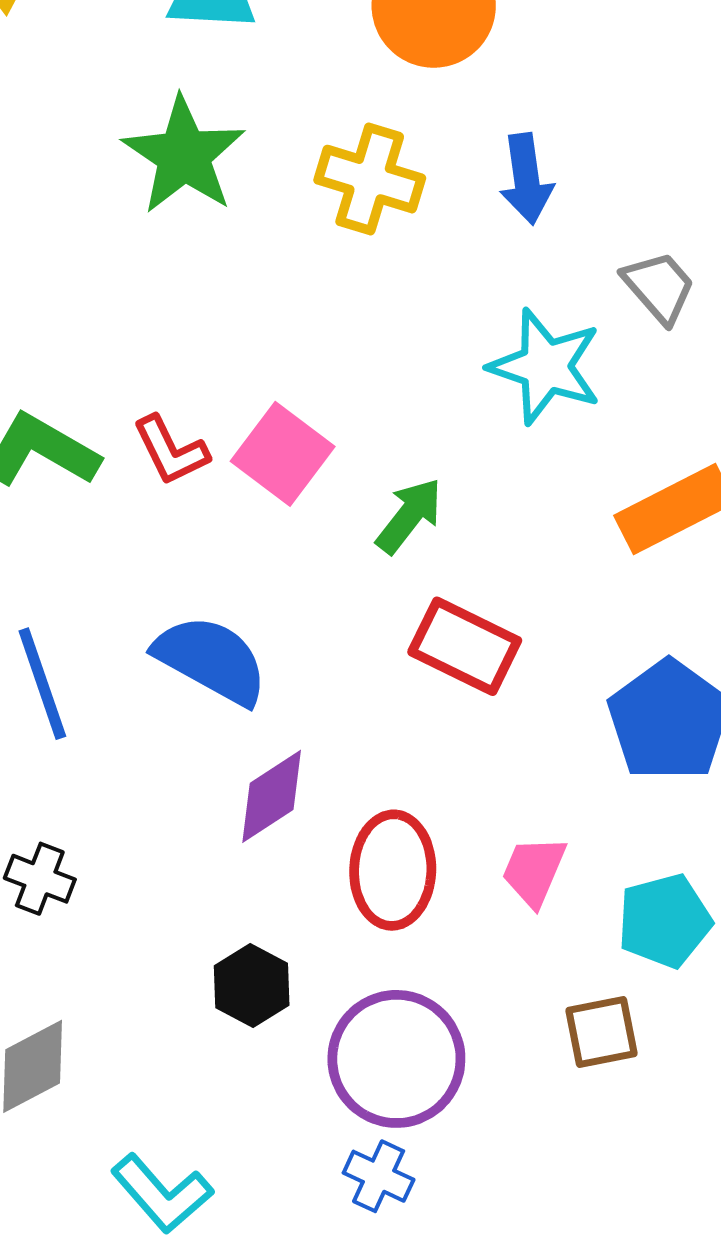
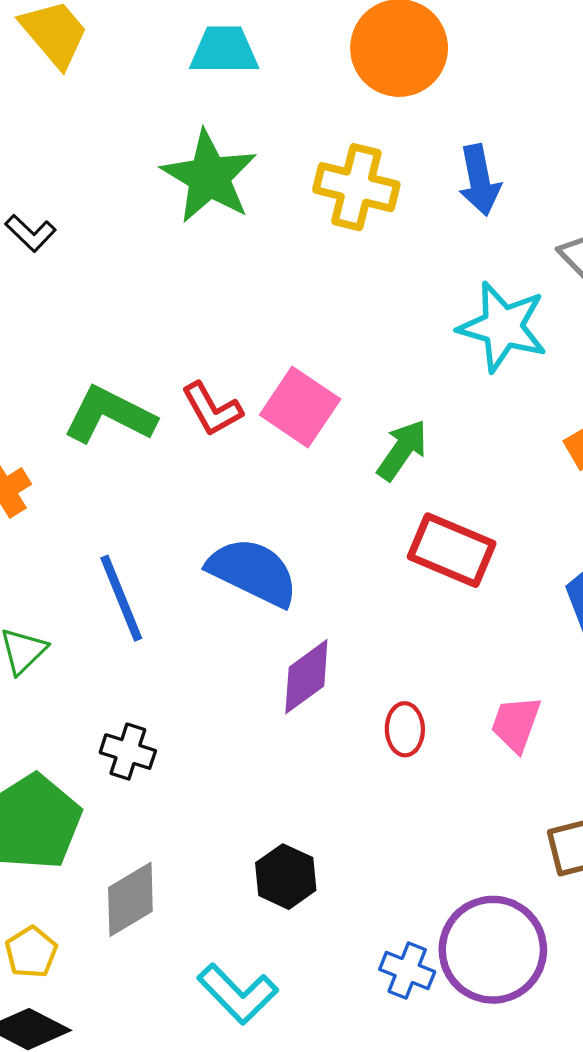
red ellipse: (393, 870) -> (405, 729), size x0.6
black hexagon: (252, 986) -> (286, 877), moved
purple circle: (396, 1059) -> (493, 950), moved

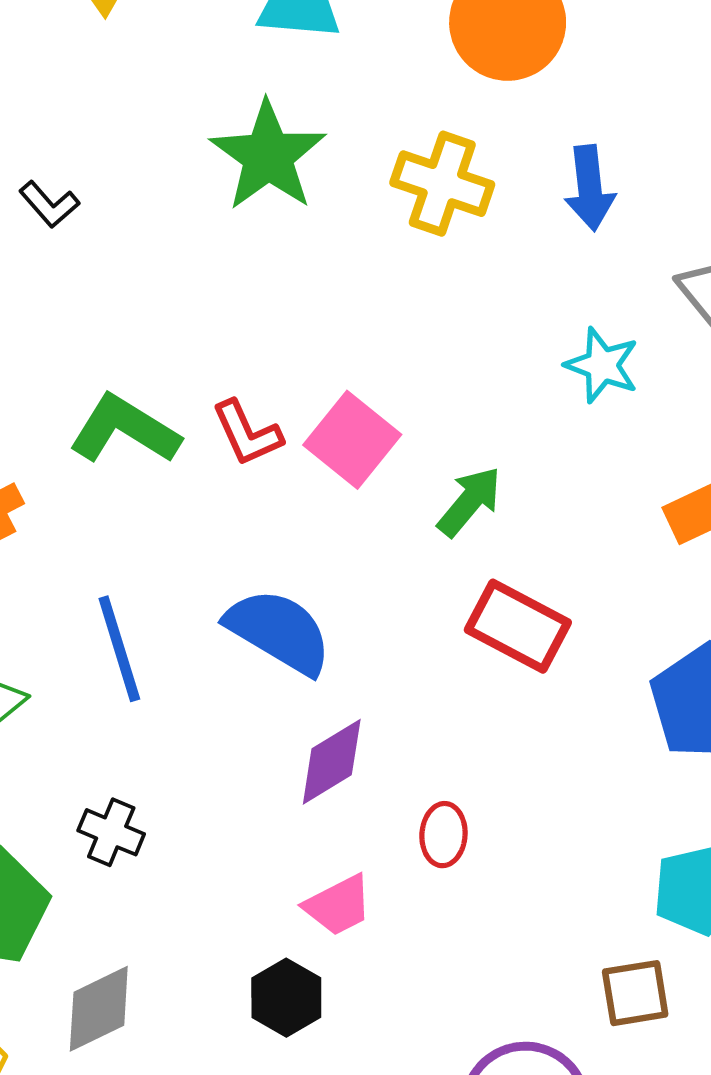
cyan star: (503, 327) -> (602, 365), size x0.7
pink trapezoid: (516, 724) -> (338, 905), moved, turned -142

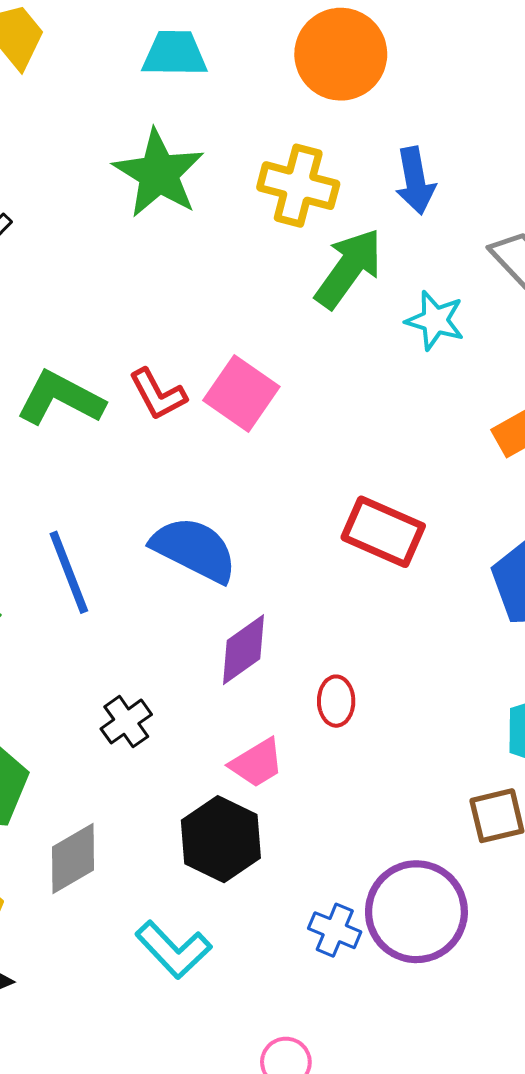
green arrow: (469, 502) -> (349, 268), moved, size x1.4
black cross: (111, 832) -> (126, 722), moved, turned 36
black hexagon: (286, 998) -> (221, 839), size x1.4

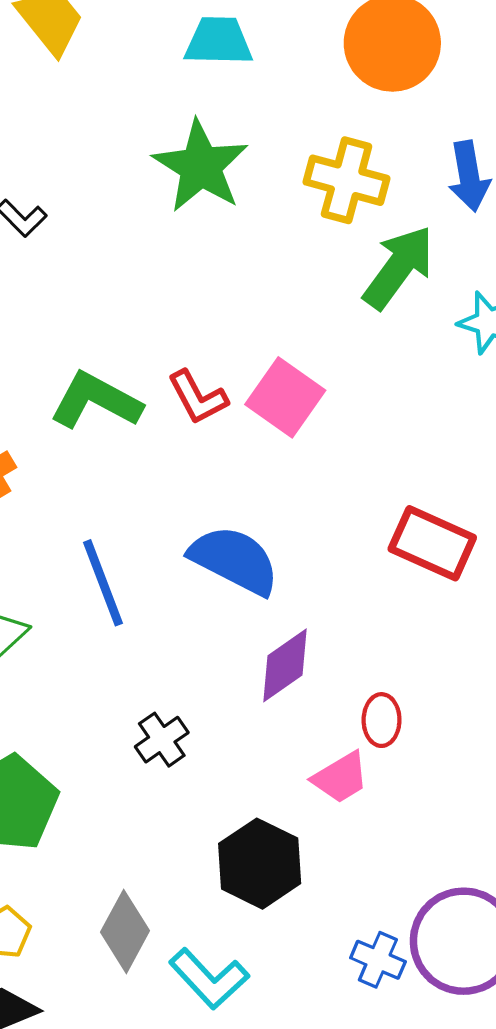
pink trapezoid: (257, 763) -> (341, 778), moved
gray diamond: (73, 859) -> (125, 931), moved, turned -32

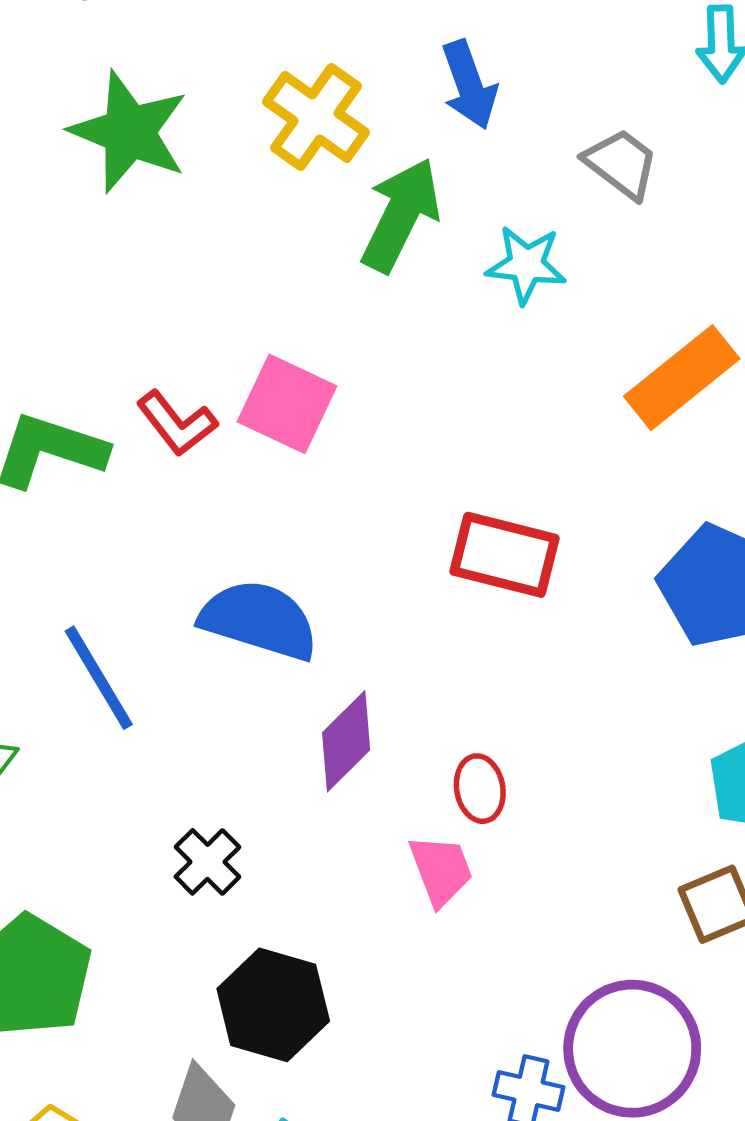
yellow cross: (347, 180) -> (316, 117), turned 30
pink trapezoid: (341, 778) -> (441, 870), turned -70
black hexagon: (260, 864) -> (273, 1005), moved

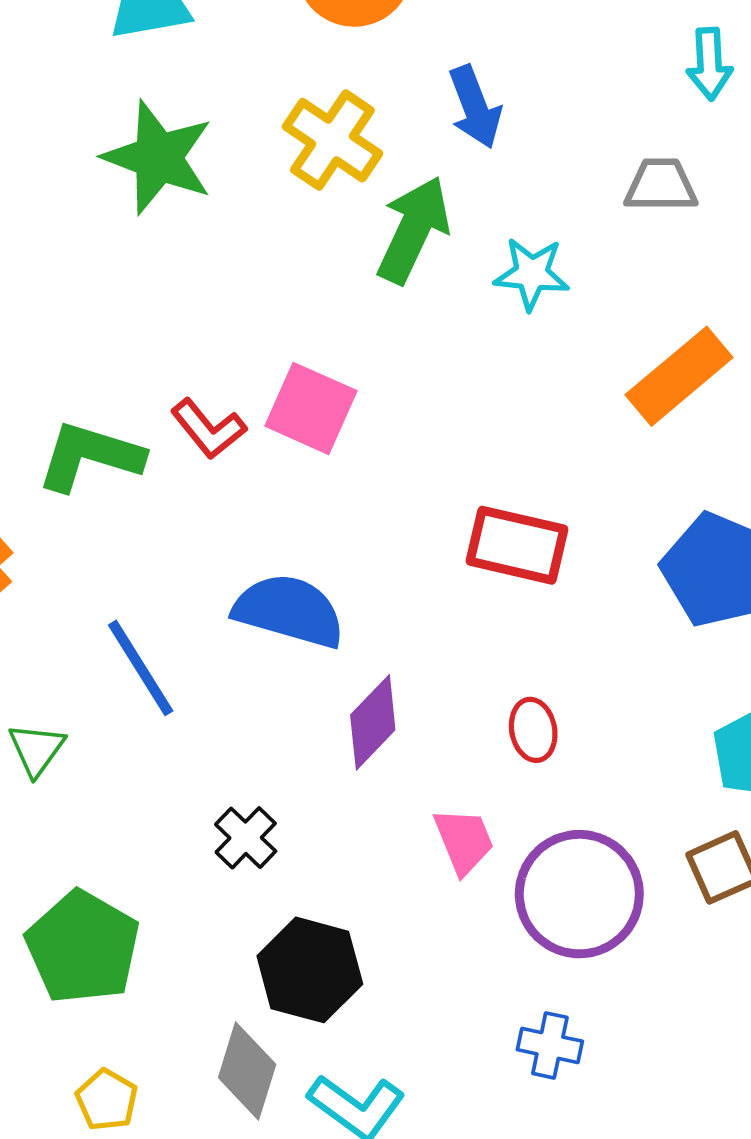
gray trapezoid: (621, 164) -> (661, 185), moved, turned -36
red ellipse: (480, 789) -> (533, 730), moved
purple circle: (632, 1049) -> (579, 894), moved

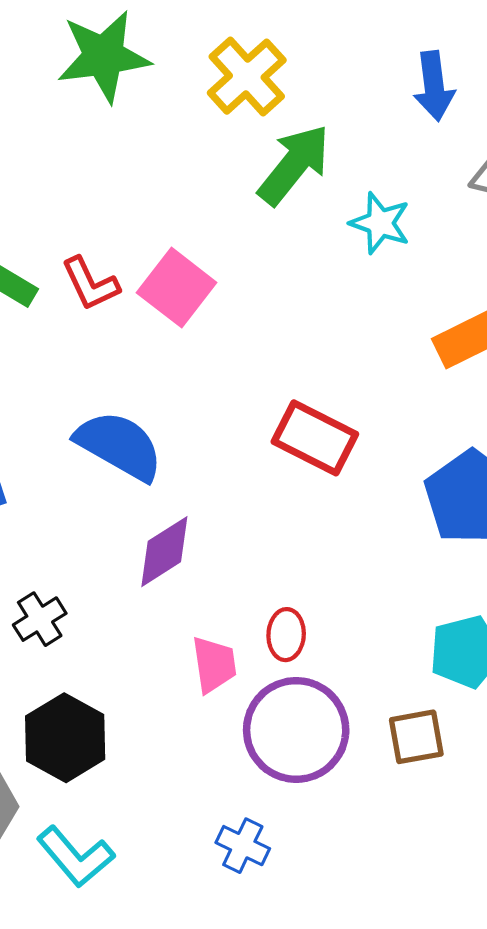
blue arrow: (475, 107) -> (434, 86), moved
green star: (158, 158) -> (104, 56), turned 30
red ellipse: (533, 730) -> (286, 635), moved

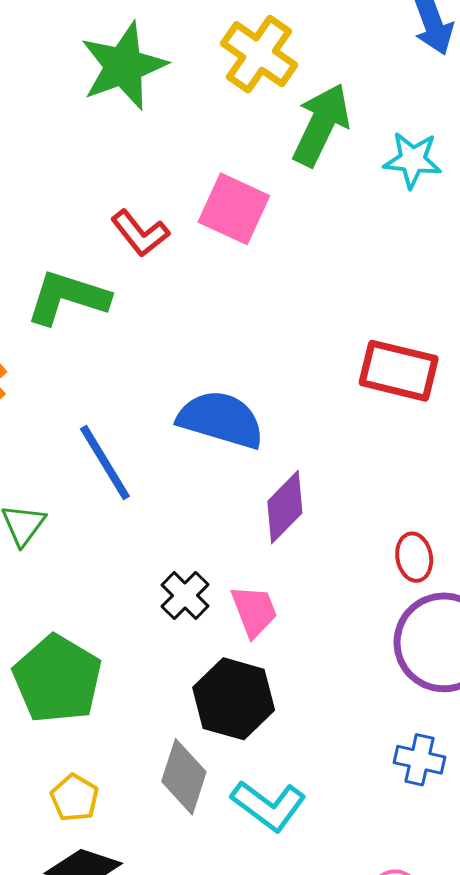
red L-shape: (90, 284) -> (140, 233), moved
pink square: (177, 288) -> (234, 209), moved
pink trapezoid: (214, 665) -> (254, 611), moved

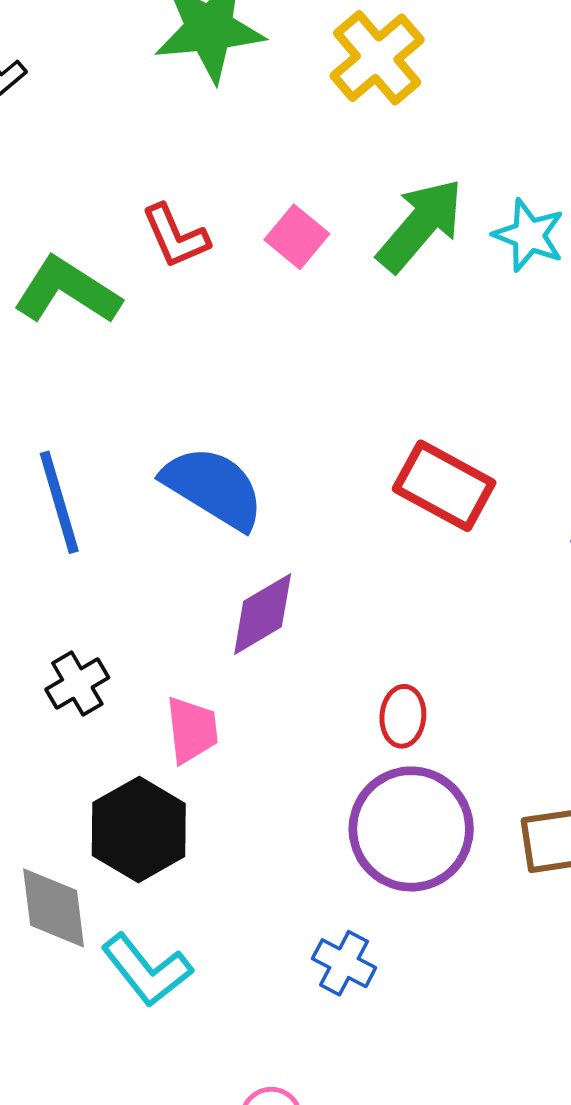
green arrow: (321, 125) -> (420, 225), moved
pink square: (234, 209) -> (297, 237), size x0.7
black cross: (185, 596) -> (77, 684), moved
gray diamond: (184, 777) -> (54, 908), turned -40

